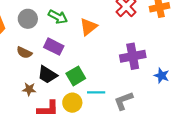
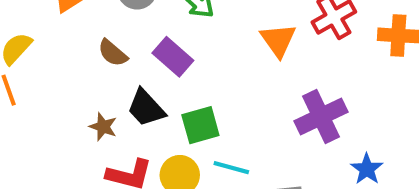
orange triangle: (88, 27) -> (278, 40), moved, turned -42
purple cross: (133, 56) -> (321, 117), turned -30

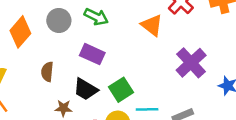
brown semicircle: (113, 53) -> (47, 72), moved, turned 72

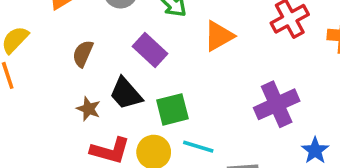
orange triangle: (152, 25) -> (219, 36), moved, turned 35

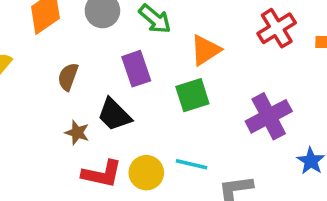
purple rectangle: (150, 50) -> (136, 69), turned 32
green square: (172, 109) -> (192, 95), moved

